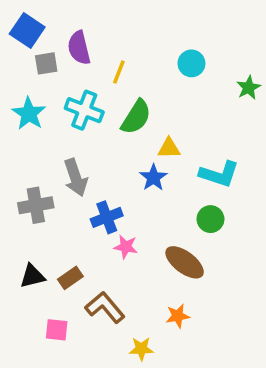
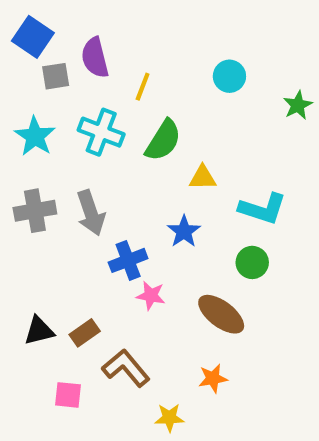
blue star: (153, 178) -> (184, 231), moved
gray cross: (36, 205) -> (35, 211), moved

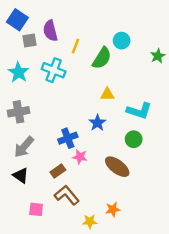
green semicircle: (163, 140) -> (102, 58), moved
gray arrow: (91, 213) -> (24, 147), moved, turned 60
black triangle: (39, 331) -> (21, 175), turned 49
brown rectangle: (85, 333) -> (58, 171), moved
orange star: (213, 378) -> (113, 209), moved

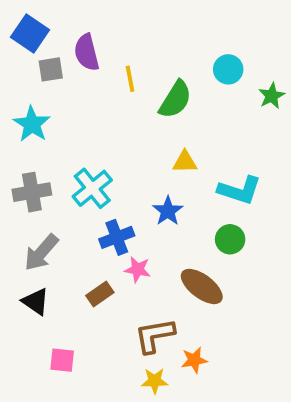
cyan circle: (122, 41) -> (228, 69), moved
yellow line: (76, 46) -> (130, 79), turned -32
cyan cross: (54, 70) -> (92, 188), moved, turned 30
brown L-shape: (67, 195) -> (155, 336), moved, turned -60

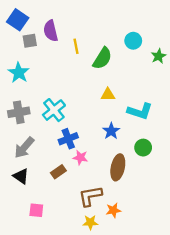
blue star: (168, 211) -> (111, 131), moved
green circle: (230, 239) -> (143, 148), moved
brown ellipse: (202, 286) -> (118, 167), turned 65

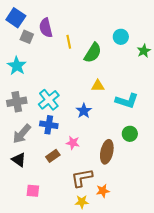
gray square: (30, 41) -> (27, 37), turned 32
blue star: (111, 131) -> (84, 111), moved
blue cross: (68, 139) -> (49, 125), moved, turned 30

